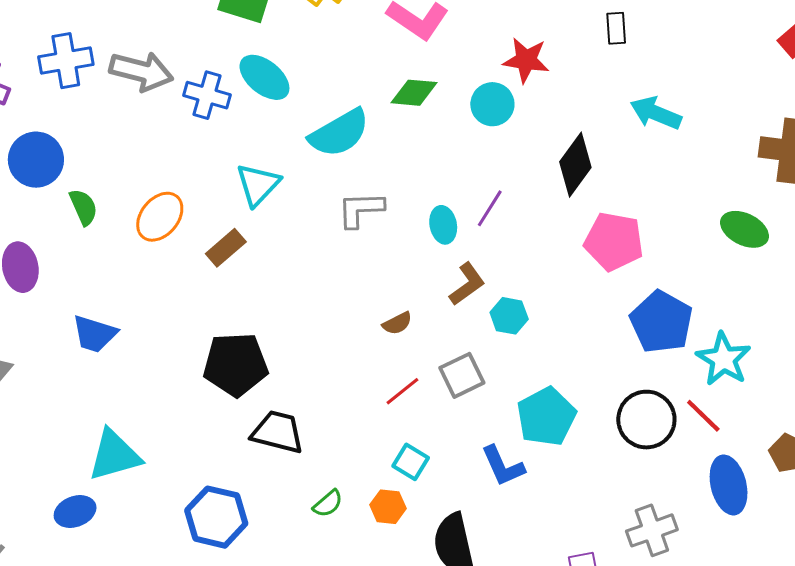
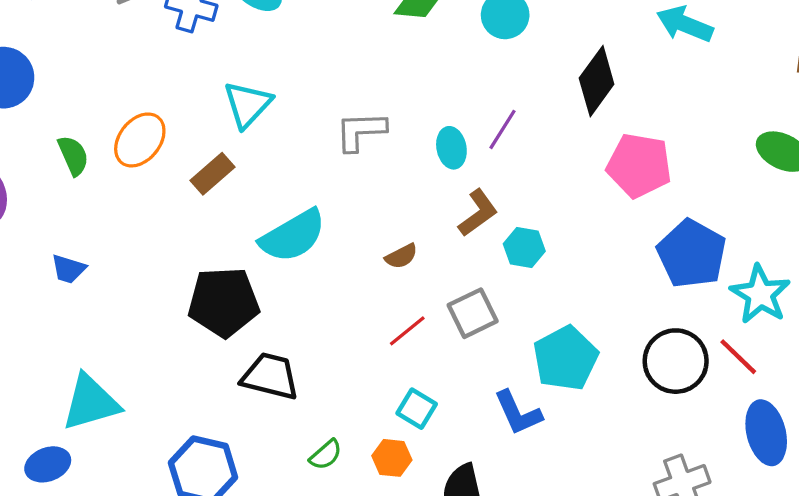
cyan semicircle: (339, 133) -> (293, 236), moved
green semicircle: (83, 207) -> (73, 155), moved
blue trapezoid: (94, 334) -> (68, 269), size x0.7

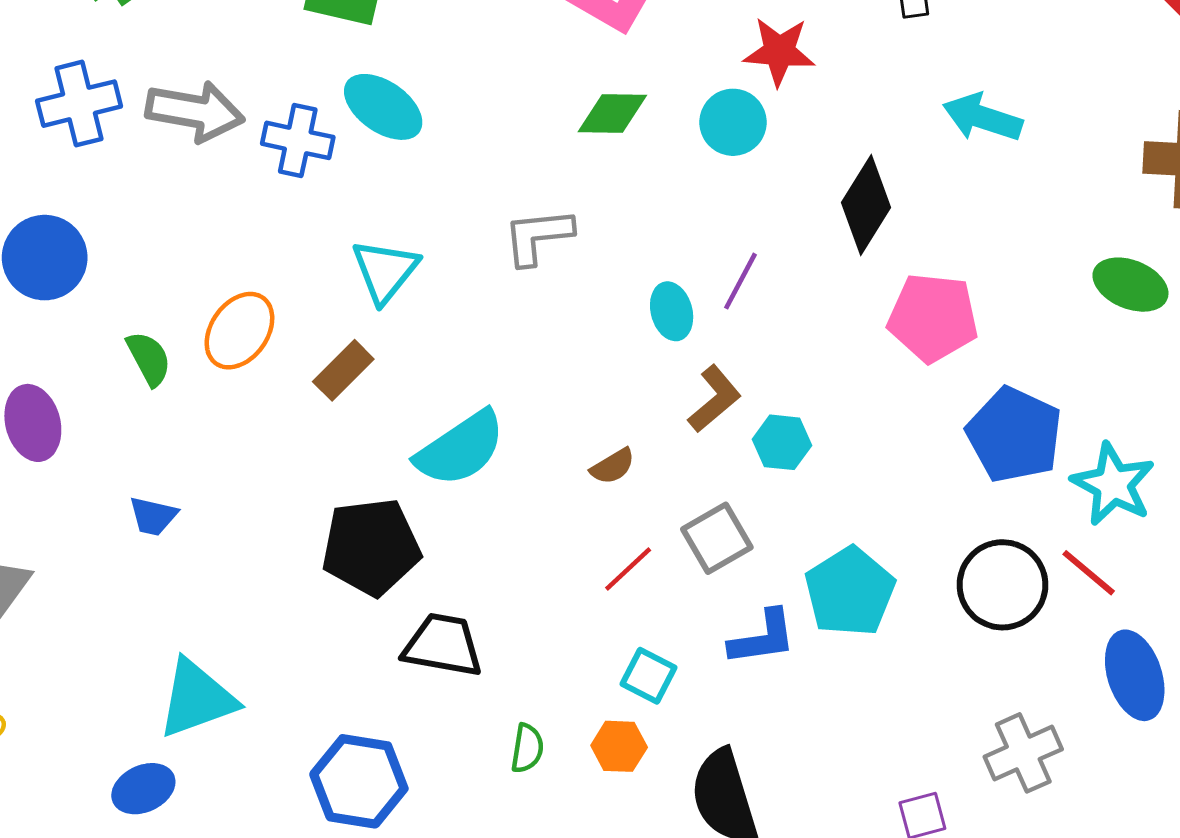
gray L-shape: (361, 131) -> (538, 236), moved
blue L-shape: (518, 413) -> (763, 638), moved, turned -70
green semicircle: (326, 455) -> (527, 748), turned -36

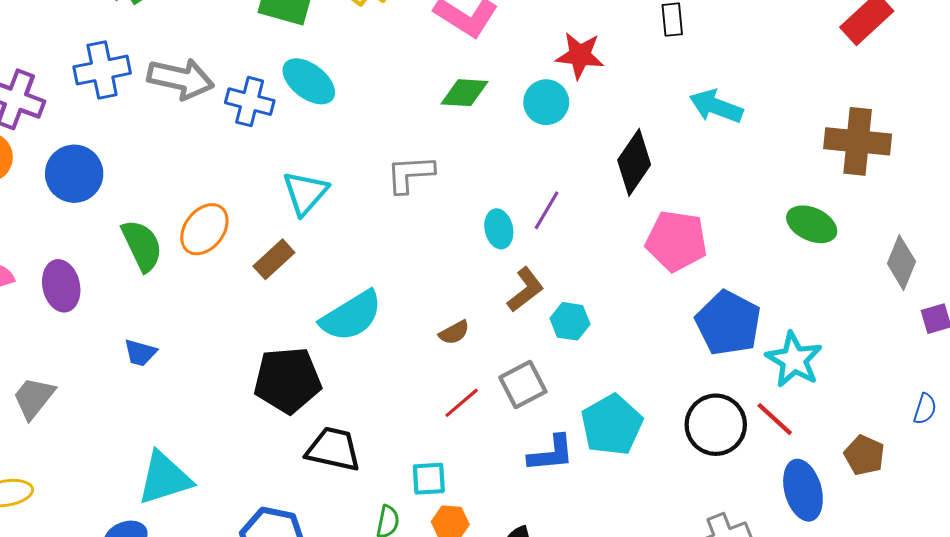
green semicircle: (149, 359) -> (142, 246), size x1.4
cyan square: (648, 676) -> (429, 479), moved, turned -33

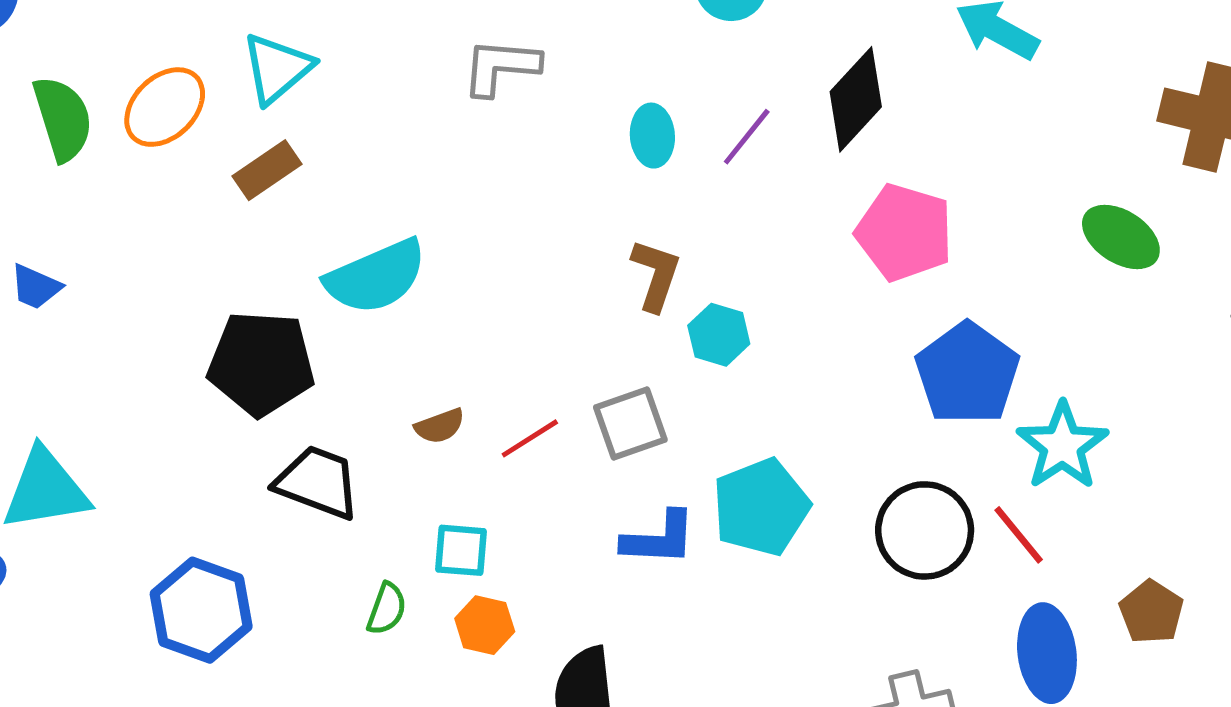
cyan triangle: (305, 193) -> (277, 68), moved
purple line: (547, 210) -> (747, 137), moved
cyan ellipse: (499, 229) -> (652, 136), moved
brown L-shape: (525, 290) -> (656, 275), turned -42
brown semicircle: (454, 333) -> (440, 426), moved

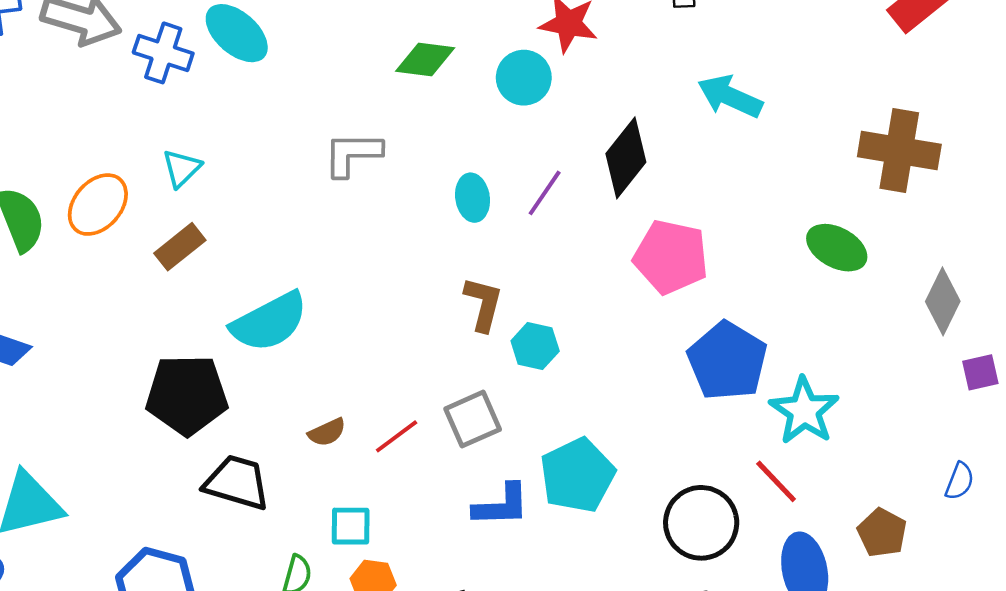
cyan triangle: (277, 68) -> (182, 168), size x0.7
black circle: (925, 530) -> (701, 523), moved

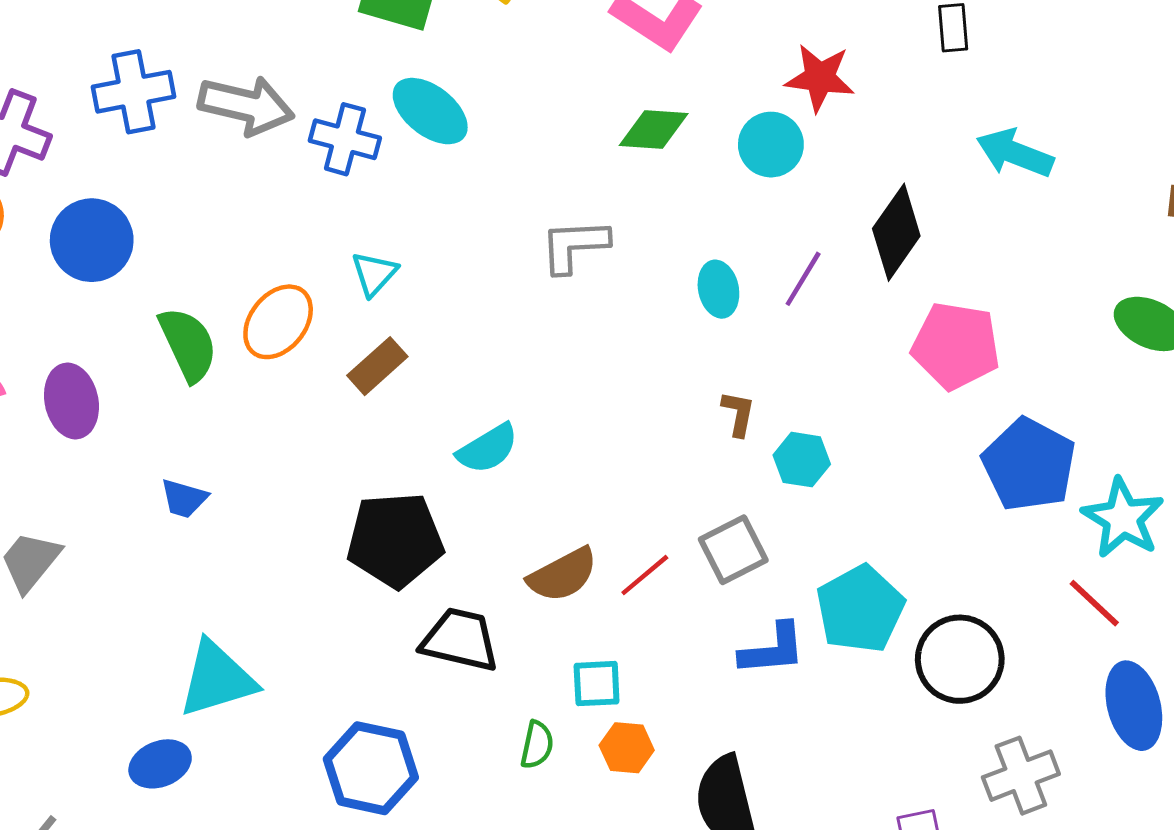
brown L-shape: (483, 304) -> (738, 414), size x0.7
cyan semicircle: (269, 322) -> (488, 449), size x0.7
brown semicircle: (327, 432) -> (563, 575), size x1.6
black circle: (701, 523) -> (960, 659), moved

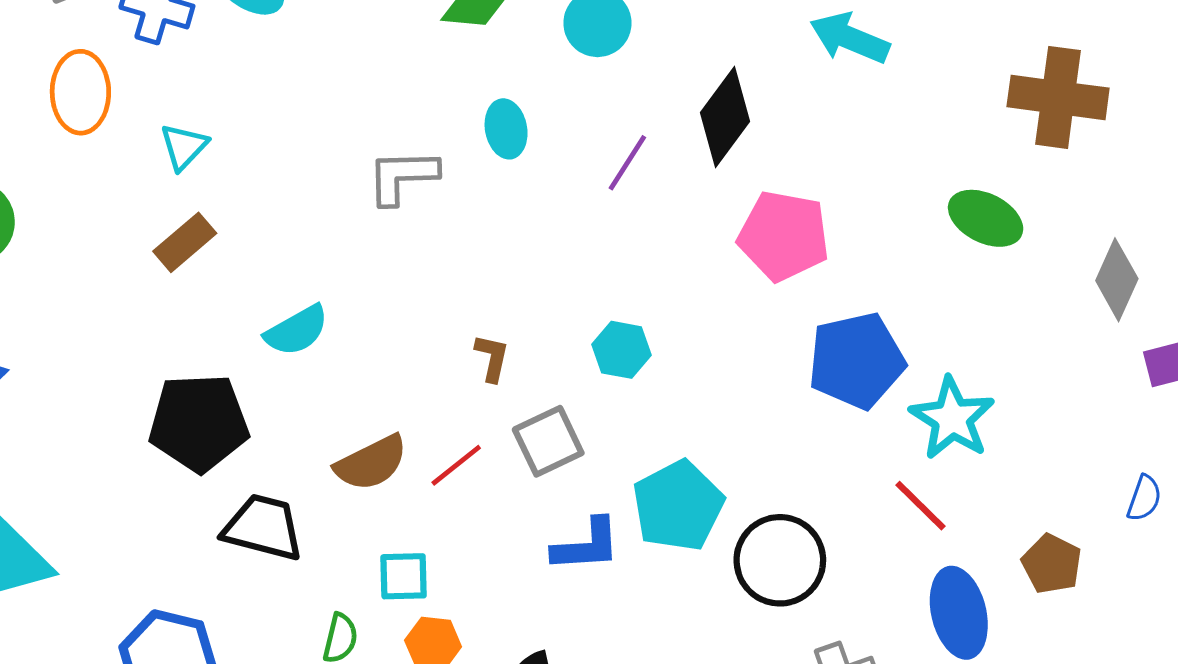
gray L-shape: (574, 246) -> (402, 176), moved
cyan ellipse: (718, 289) -> (506, 129), moved
orange ellipse: (278, 322) -> (80, 92), moved, turned -40
brown L-shape: (738, 414) -> (492, 358), moved
blue pentagon: (1029, 465) -> (856, 361), turned 30

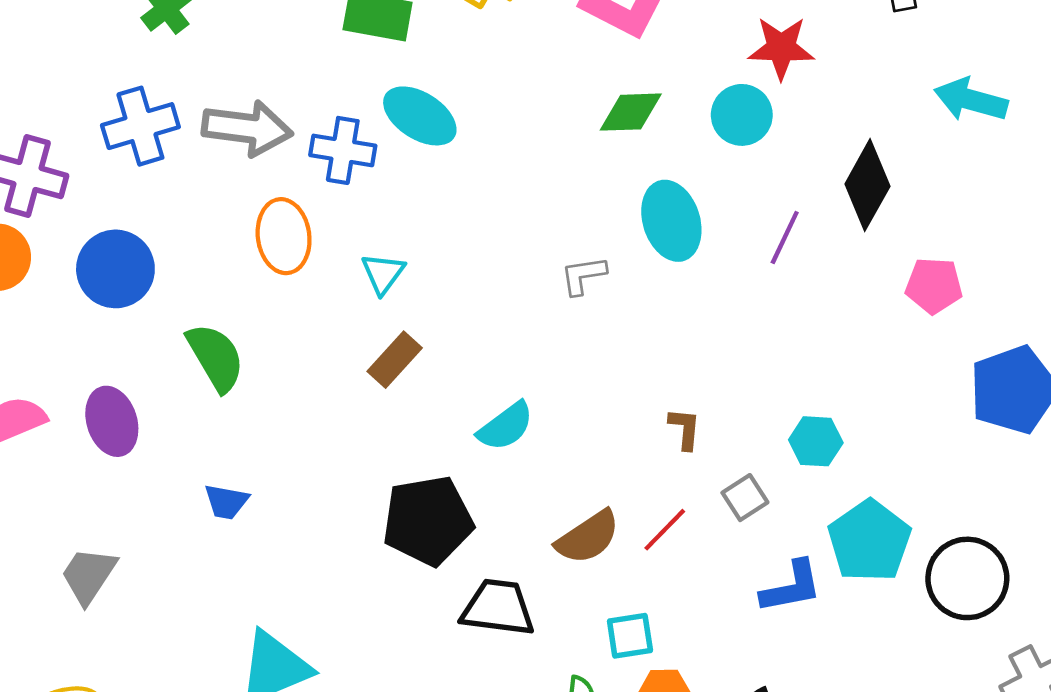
cyan ellipse: (506, 129) -> (671, 221), size x1.5
gray L-shape: (402, 176) -> (583, 275), size x0.7
pink pentagon: (784, 236) -> (934, 286), size x0.7
cyan hexagon: (621, 350) -> (816, 441), moved
gray square: (548, 441) -> (745, 498), size x0.7

